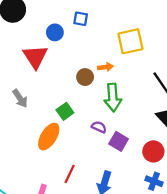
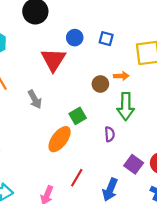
blue square: (81, 19) -> (106, 39), moved
purple semicircle: (99, 127) -> (110, 134), turned 56
purple square: (119, 141) -> (134, 164), moved

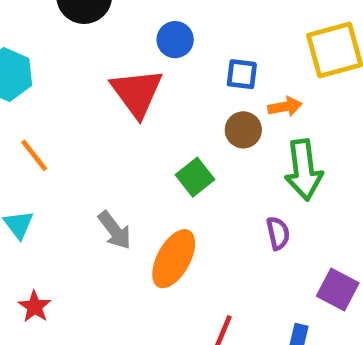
blue square: (106, 39) -> (242, 74), moved
gray arrow: (35, 99) -> (115, 230), moved
green square: (78, 116) -> (195, 177), moved

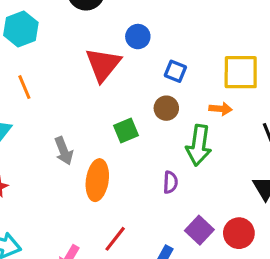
orange arrow: (285, 107) -> (220, 109), moved
orange ellipse: (174, 259) -> (97, 180), turned -36

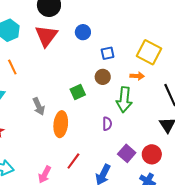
red triangle: (103, 64) -> (46, 36), moved
blue square: (175, 71) -> (108, 53), turned -32
yellow square: (241, 72) -> (149, 52), turned 30

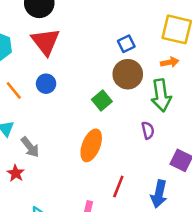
blue circle: (83, 32) -> (46, 84), moved
brown circle: (103, 77) -> (128, 74), size x1.5
gray arrow: (39, 106) -> (30, 147), moved
orange ellipse: (61, 124) -> (91, 145), turned 30

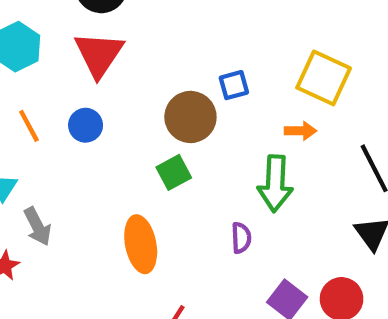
brown circle: (128, 74) -> (190, 117), moved
orange ellipse: (91, 145) -> (141, 244), turned -44

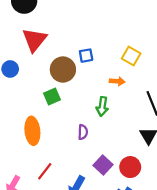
red triangle: (99, 54) -> (35, 40), moved
yellow square: (324, 78) -> (131, 56), size x0.7
green arrow: (275, 184) -> (102, 107), size x0.7

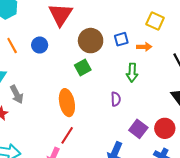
blue square: (86, 56) -> (121, 39), moved
red line: (45, 171) -> (67, 135), moved

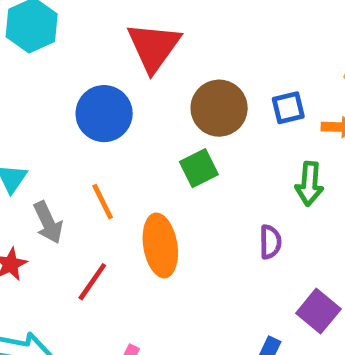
blue circle: (40, 45) -> (104, 114), size x1.5
orange line: (12, 46) -> (103, 202), moved
red line: (67, 135) -> (92, 282), moved

